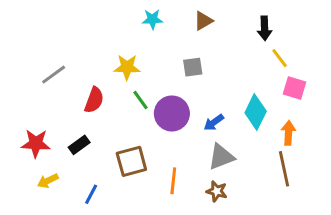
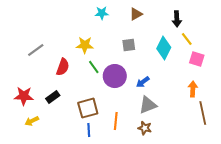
cyan diamond: (256, 112) -> (164, 48), moved
brown line: (284, 169) -> (203, 113), moved
blue line: (91, 194) -> (89, 130), moved, turned -32

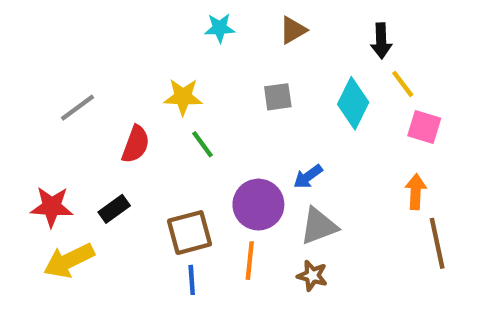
purple circle: (115, 76) -> (258, 205), moved
yellow arrow: (32, 121) -> (69, 261), size x1.6

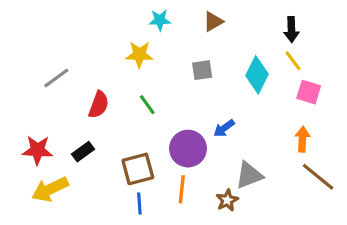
black arrow: (381, 41) -> (291, 29), moved
yellow star: (183, 97) -> (139, 54), moved
gray triangle: (319, 226) -> (249, 175), moved
brown line: (437, 243) -> (318, 177), turned -39
brown star: (312, 276) -> (227, 200), turned 30

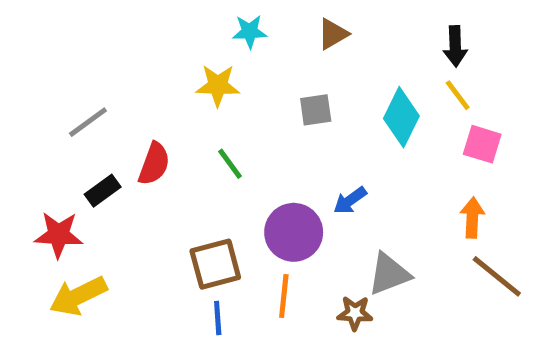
black rectangle: (83, 152) -> (103, 191), moved
brown star: (227, 200) -> (355, 313), turned 30

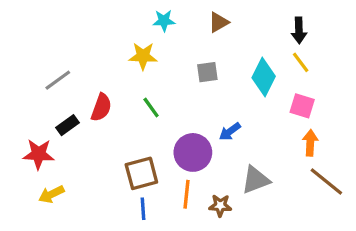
pink square: (482, 144) -> (302, 106), moved
yellow arrow: (78, 296) -> (51, 194), size x0.7
brown star: (355, 313) -> (220, 206), moved

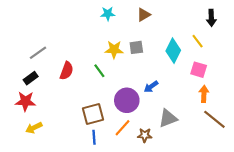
black arrow: (299, 30) -> (211, 18), moved
yellow star: (143, 56) -> (114, 50), moved
black rectangle: (67, 125) -> (31, 78), moved
orange line: (186, 194) -> (123, 128), turned 36

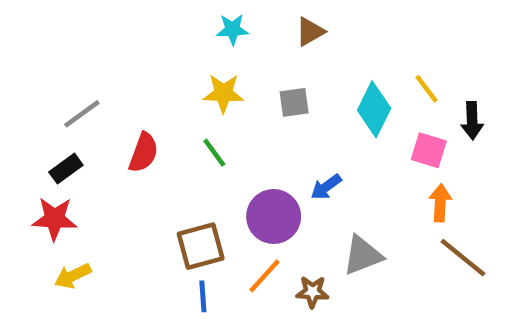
black arrow: (211, 18) -> (472, 121), moved
yellow star: (114, 50) -> (223, 93), moved

